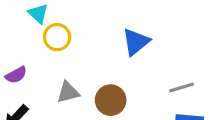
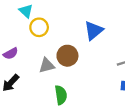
brown circle: (111, 100) -> (67, 56), moved

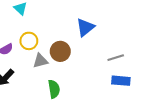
yellow circle: (39, 27) -> (29, 41), moved

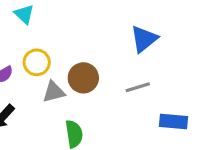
blue triangle: (85, 27) -> (144, 39), moved
gray line: (116, 58) -> (138, 87), moved

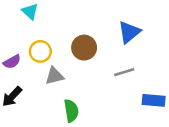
brown circle: (83, 78) -> (84, 48), moved

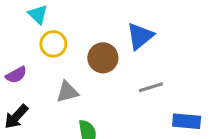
blue triangle: (129, 32) -> (140, 36), moved
yellow circle: (40, 51) -> (53, 44), moved

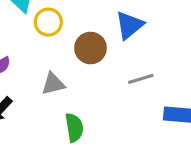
yellow circle: (53, 44) -> (48, 22), moved

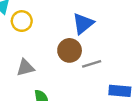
brown circle: (90, 48) -> (70, 50), moved

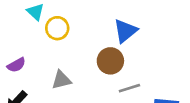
gray line: (92, 64) -> (129, 88), moved

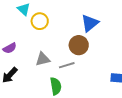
gray line: (129, 88) -> (67, 65), moved

